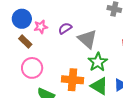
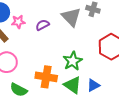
gray triangle: (87, 39) -> (71, 17), moved

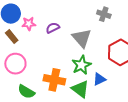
gray triangle: (71, 17) -> (82, 38), moved
blue triangle: (93, 85) -> (99, 79), moved

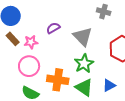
pink star: (29, 24) -> (31, 42), moved
pink circle: (15, 64) -> (29, 66), moved
blue triangle: (99, 79) -> (109, 85), moved

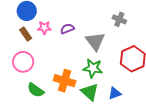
pink star: (31, 42) -> (44, 28), moved
green star: (84, 64) -> (93, 68), turned 30
pink circle: (29, 66) -> (23, 62), moved

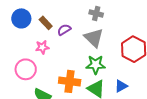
gray cross: (119, 19) -> (96, 14), moved
pink star: (44, 28) -> (42, 47), moved
brown rectangle: (26, 34) -> (46, 23), moved

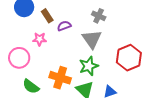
green star: (96, 65) -> (89, 66), turned -30

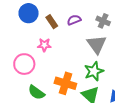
purple semicircle: (64, 26) -> (74, 20), moved

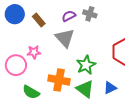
purple semicircle: (74, 20) -> (69, 16), moved
gray triangle: (97, 44) -> (65, 38), moved
pink star: (44, 45) -> (34, 52), moved

